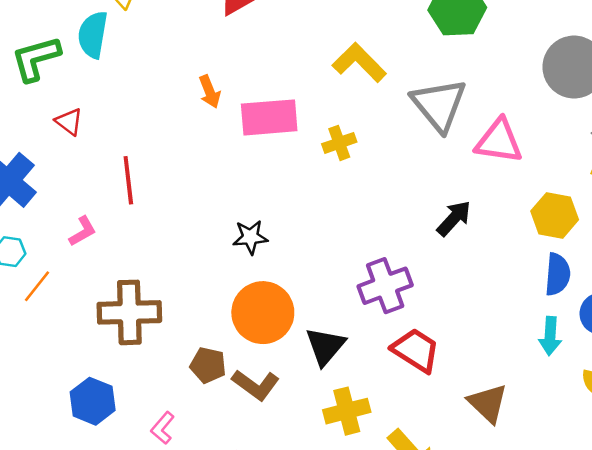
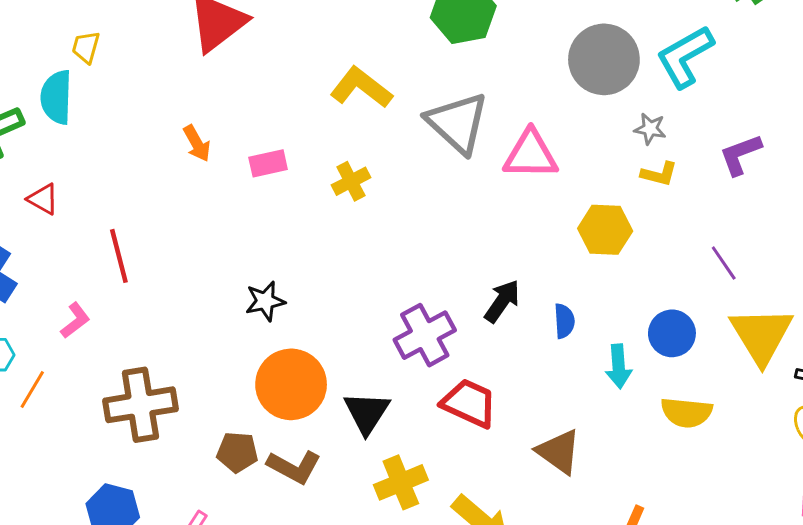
pink rectangle: (269, 117) -> (268, 163), size x0.6
black arrow: (454, 218) -> (502, 301), moved
blue semicircle: (558, 274) -> (564, 321), moved, size x0.7

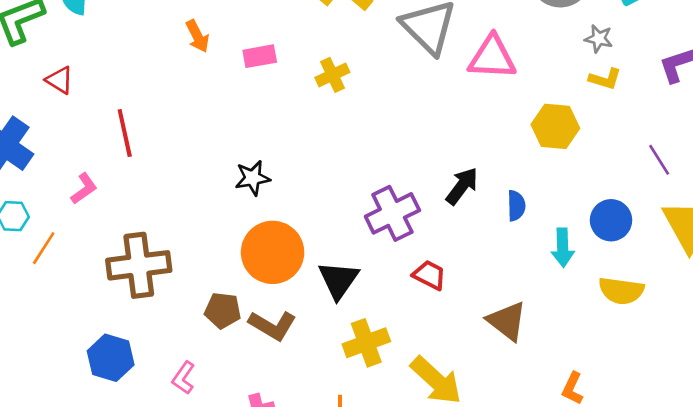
red trapezoid: (469, 403) -> (429, 275), size x0.7

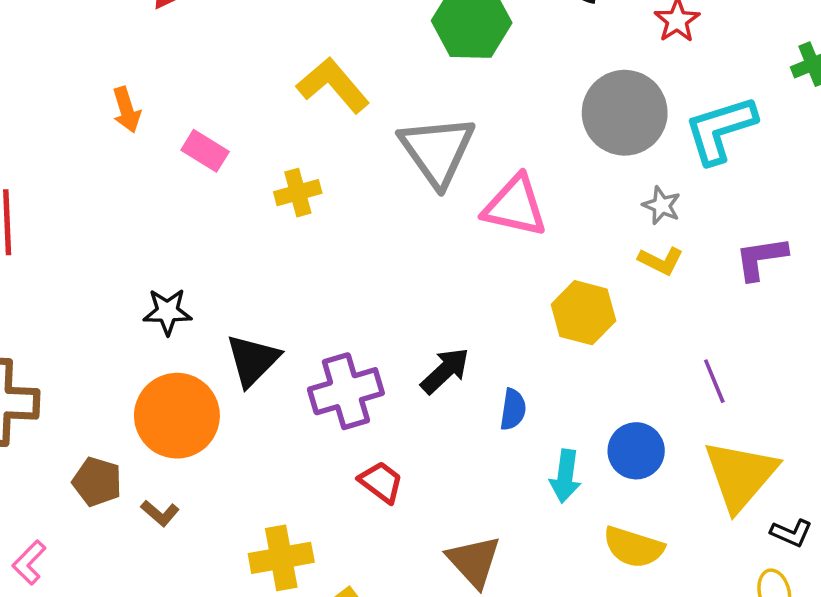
pink rectangle: (260, 56) -> (205, 151), turned 32
black triangle: (338, 280) -> (253, 360), moved
brown L-shape: (272, 325) -> (160, 513), size x0.6

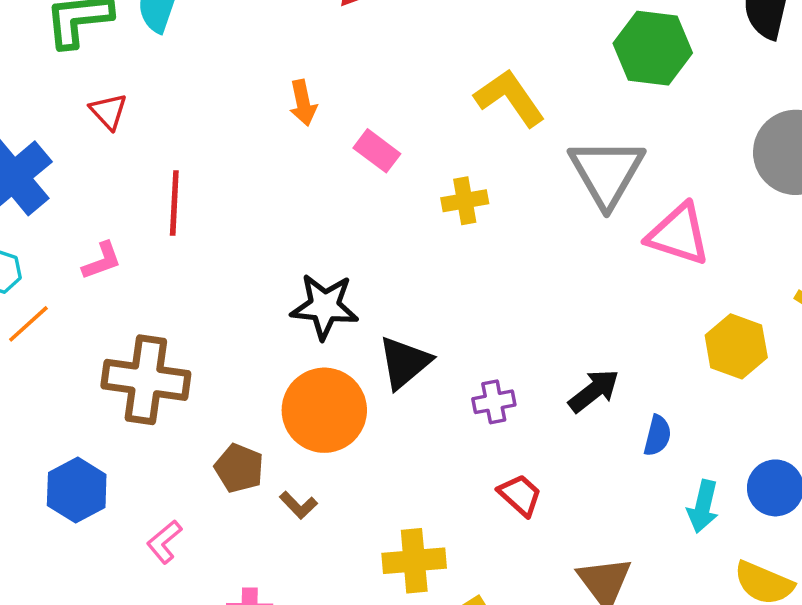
black star: (167, 312) -> (325, 306), size x1.4
purple cross: (346, 391) -> (494, 402), size x0.6

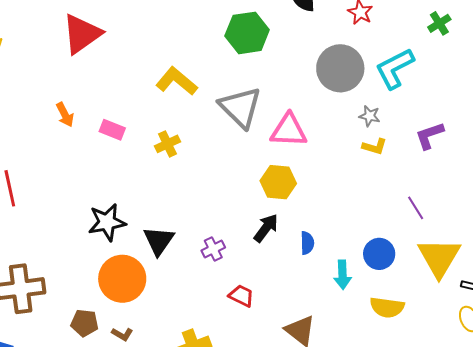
yellow hexagon: (736, 346) -> (278, 182), moved

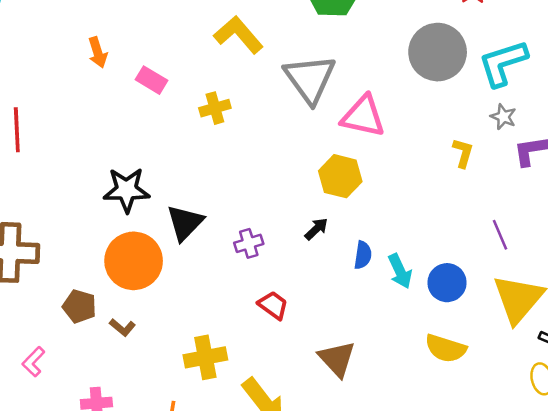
gray star: (370, 116) -> (503, 117), moved
yellow L-shape: (374, 147) -> (463, 153), turned -100
black arrow: (266, 228) -> (316, 229), size x0.7
cyan arrow: (343, 275) -> (400, 271), moved, turned -32

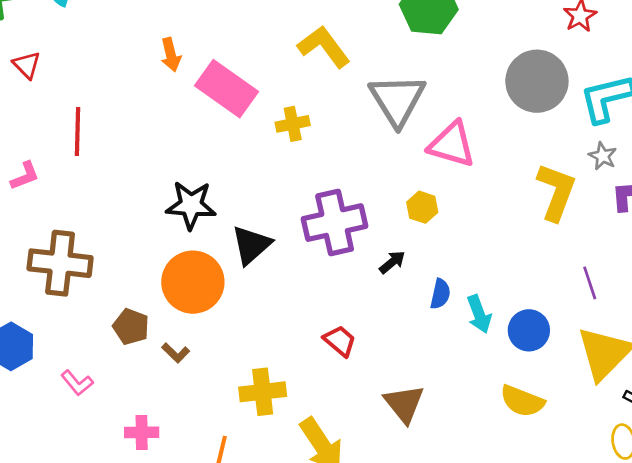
pink rectangle: (151, 80) -> (226, 89), size x1.8
yellow L-shape: (463, 153) -> (556, 192), size x1.8
yellow hexagon: (340, 176) -> (422, 207), size x0.7
purple cross: (249, 243) -> (335, 223), moved, size x2.0
pink L-shape: (33, 362) -> (77, 383), turned -88

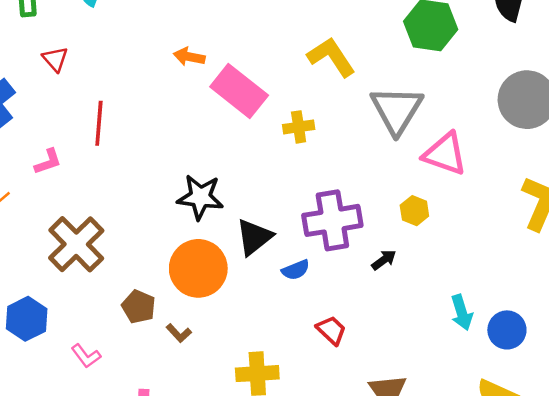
orange arrow: (171, 55) -> (189, 57), turned 112
brown cross: (60, 263) -> (76, 244), turned 36
blue semicircle: (440, 294) -> (296, 270), moved, turned 52

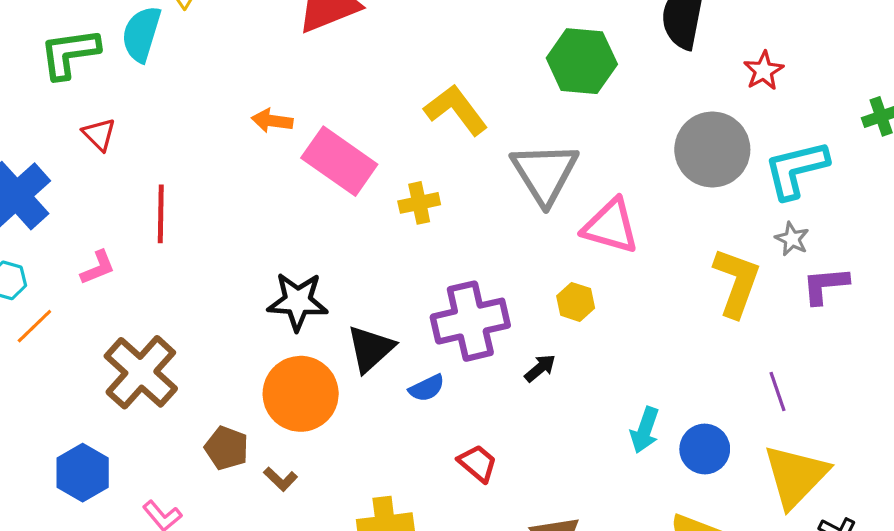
cyan arrow: (462, 312) -> (645, 430), turned 40

